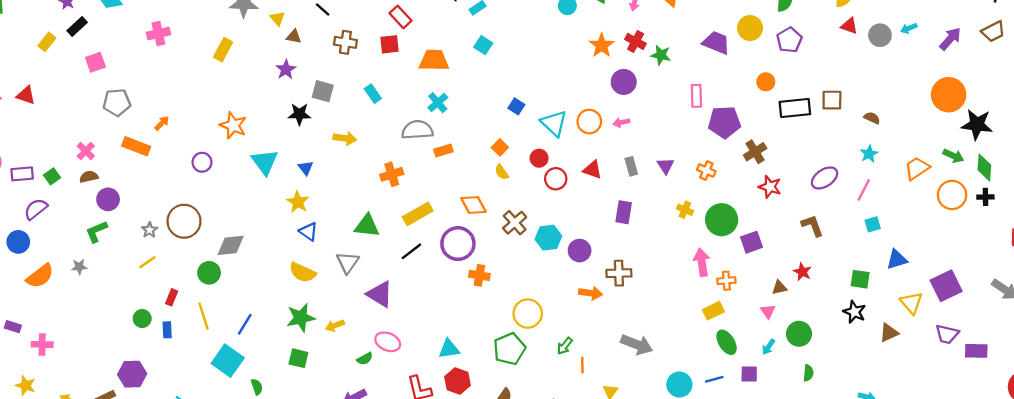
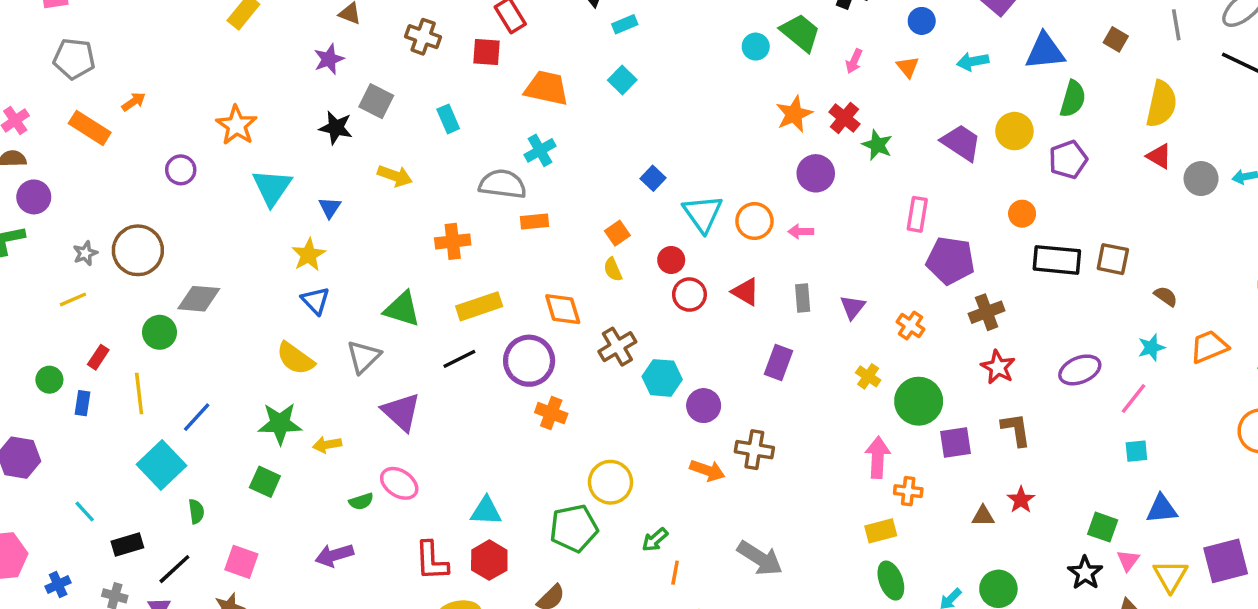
orange trapezoid: (917, 168) -> (1209, 347), moved
brown L-shape: (812, 226) -> (1016, 430), moved
pink triangle: (768, 311) -> (1128, 560), moved

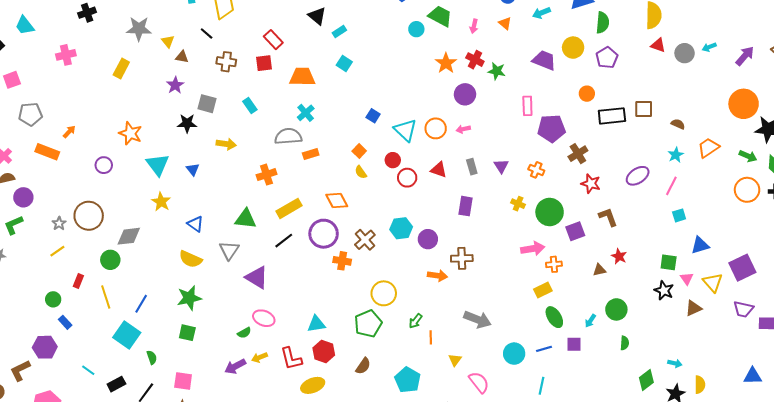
yellow star: (309, 255) -> (161, 202), moved
brown cross: (617, 347) -> (365, 240), moved
blue rectangle: (82, 403) -> (65, 322), moved, turned -40
yellow arrow: (327, 445) -> (259, 357), moved
pink arrow: (878, 457) -> (533, 249), turned 90

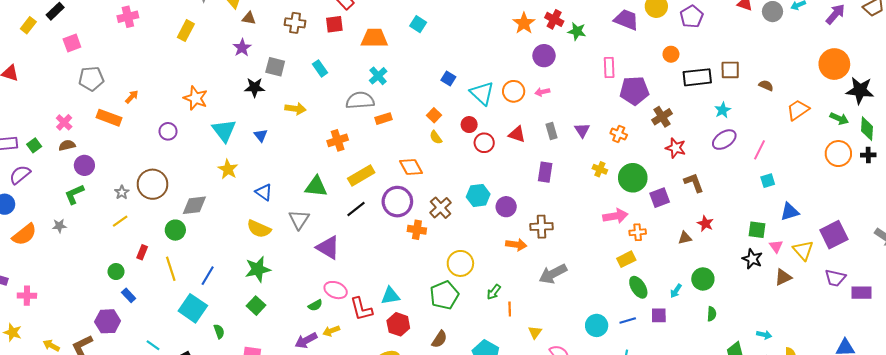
cyan star: (676, 155) -> (723, 110), moved
gray arrow: (477, 319) -> (553, 274), moved, turned 132
green square: (187, 333) -> (256, 306), turned 30
red L-shape: (291, 359) -> (361, 309), moved

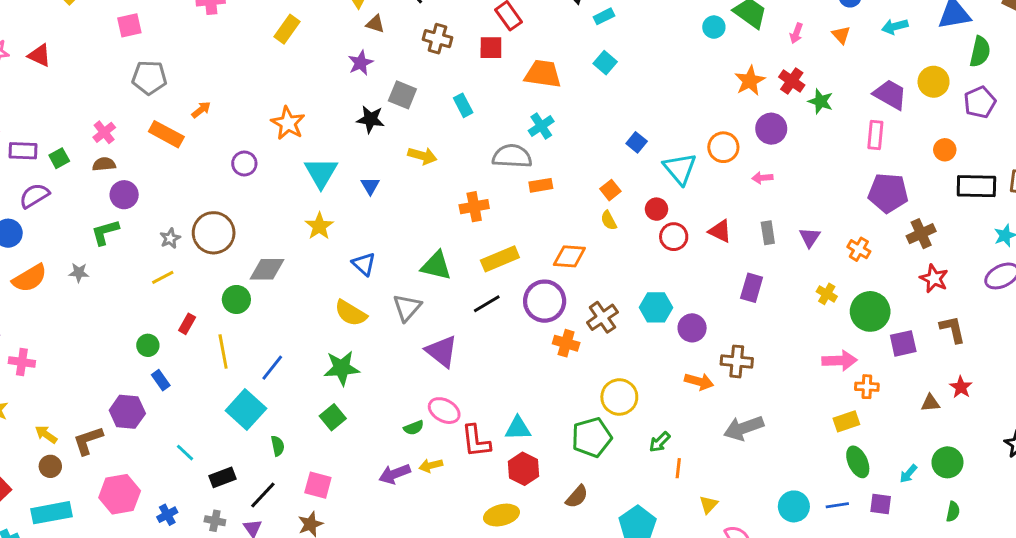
pink rectangle: (609, 67) -> (875, 135), moved
orange circle: (514, 91) -> (723, 147), moved
orange diamond: (411, 167) -> (569, 256), turned -65

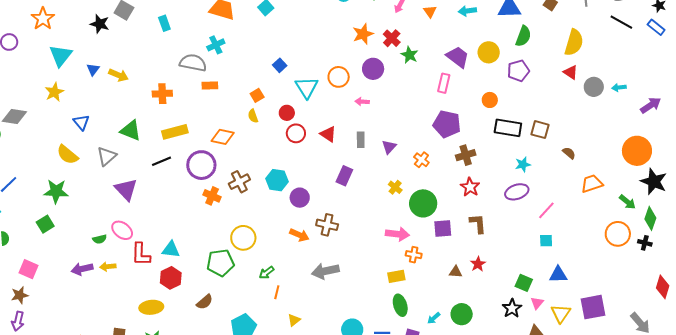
yellow arrow: (422, 156) -> (118, 75), moved

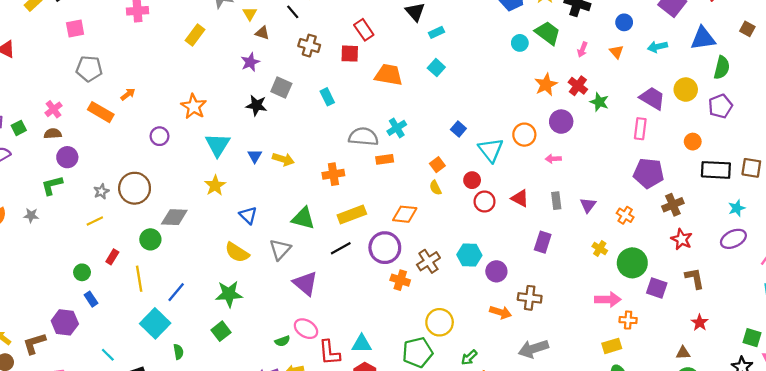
cyan cross: (216, 45) -> (397, 128), moved
purple square: (443, 229) -> (657, 288), turned 30
brown triangle: (456, 272) -> (683, 353), moved

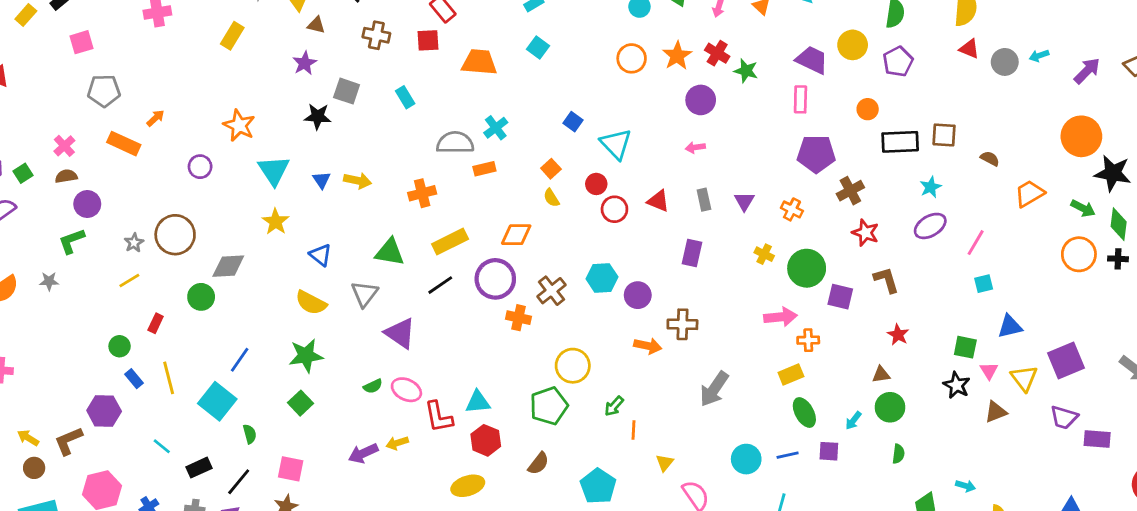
orange circle: (524, 135) -> (632, 58), moved
yellow line: (139, 279) -> (169, 378), moved
green semicircle: (282, 341) -> (373, 386), moved
gray arrow: (533, 349) -> (714, 389), moved, turned -32

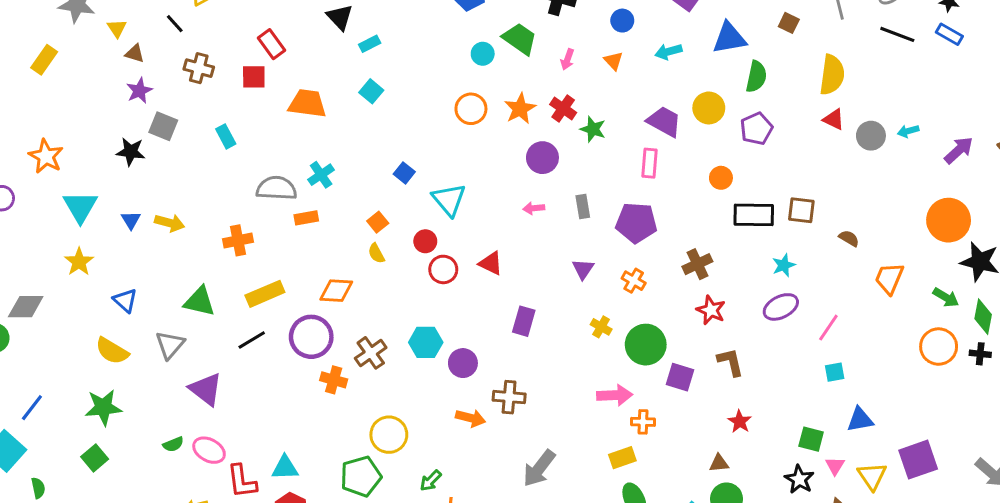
purple star: (305, 63) -> (139, 91), moved
purple pentagon: (816, 154) -> (636, 223), moved
orange trapezoid: (1029, 194) -> (889, 278), turned -40
gray rectangle: (704, 200) -> (583, 207), moved

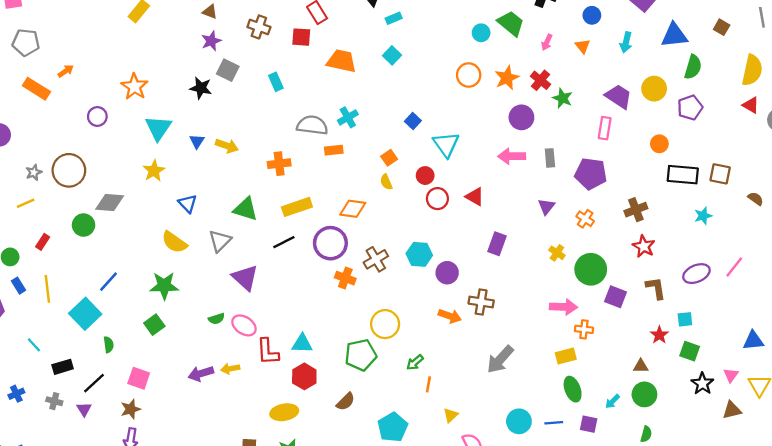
cyan arrow: (668, 52) -> (626, 42), turned -66
pink arrow: (534, 208) -> (512, 156), size x1.6
purple ellipse: (781, 307) -> (696, 274), moved
cyan square: (835, 372) -> (685, 319), moved
green square: (811, 439) -> (690, 351), moved

